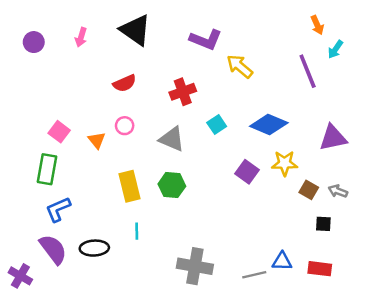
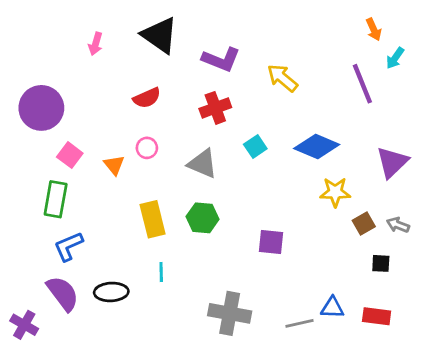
purple L-shape: (206, 40) -> (221, 59), moved
purple circle: (34, 42) -> (41, 108), moved, size x1.8
purple triangle: (333, 138) -> (392, 162), turned -32
purple square: (247, 172) -> (271, 242), moved, turned -30
brown square: (309, 190) -> (364, 223), turned 30

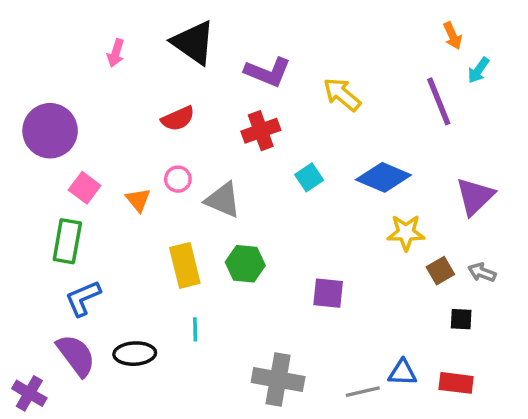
gray triangle: (203, 164) -> (223, 200), moved

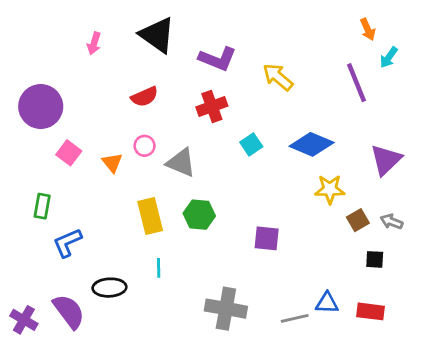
green rectangle: (67, 241) -> (42, 206), moved, size x0.7
purple semicircle: (76, 355) -> (69, 311), moved

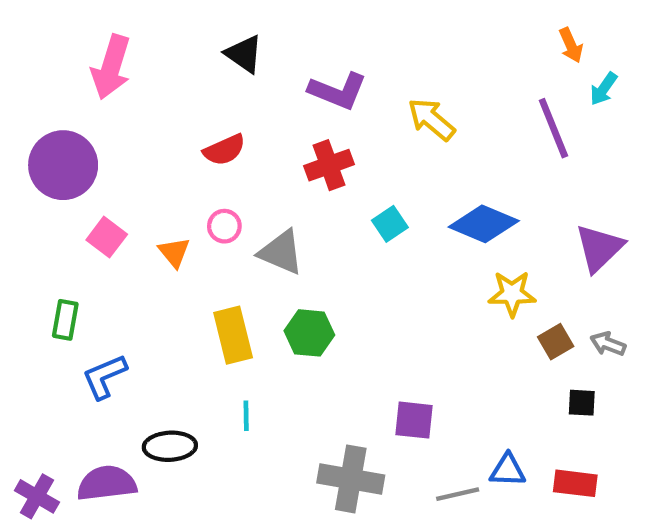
black triangle: (157, 35) -> (244, 54), size x0.7
pink arrow: (94, 43) -> (111, 67), moved, size x1.8
purple square: (267, 238) -> (414, 420), moved
purple semicircle: (69, 311) -> (107, 483), turned -60

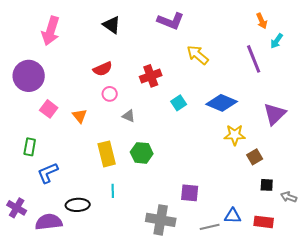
purple L-shape: (338, 91) -> (171, 21), moved
pink circle: (224, 226) -> (110, 94), moved
gray triangle: (281, 252) -> (129, 116), size x0.6
gray arrow: (608, 344) -> (289, 197), moved
purple cross: (37, 496) -> (17, 208), moved

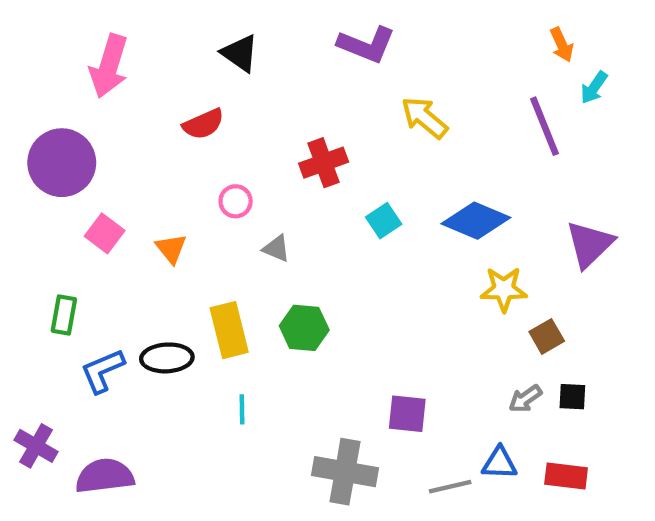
red semicircle: (103, 69) -> (203, 124), moved
gray arrow: (289, 197) -> (525, 399), moved, turned -56
black ellipse: (78, 205) -> (167, 358), moved

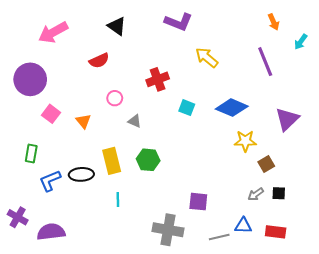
pink arrow: (109, 66) -> (53, 32), turned 44
cyan arrow: (594, 88) -> (301, 42), moved
cyan square: (384, 221) -> (187, 108), turned -35

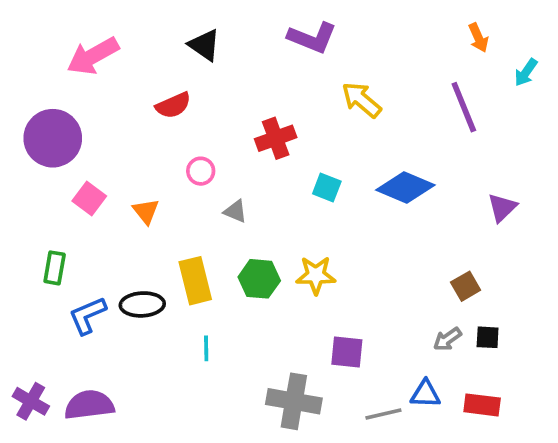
purple triangle: (287, 119) -> (502, 208), size x0.7
yellow star: (245, 141) -> (316, 275), moved
purple cross: (18, 217) -> (31, 401), moved

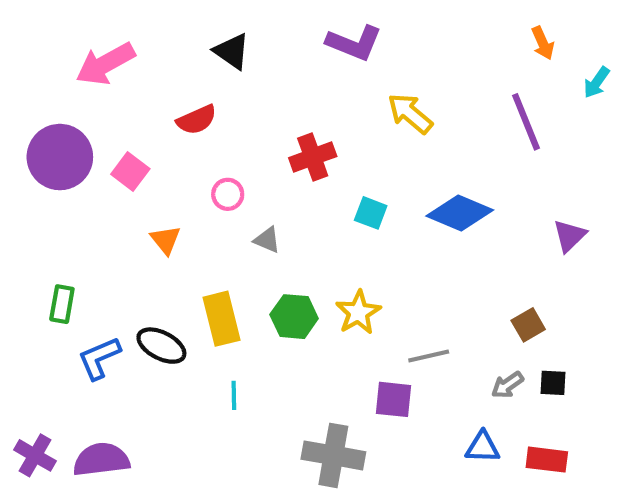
pink square: (89, 198) -> (130, 172), moved
yellow star: (316, 275) -> (358, 312), turned -30
black ellipse: (142, 304) -> (161, 346), turned 30
gray line: (383, 414) -> (429, 356), moved

